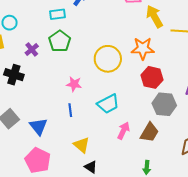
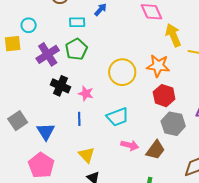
purple cross: (32, 49) -> (48, 54), size x1.6
black cross: (14, 75) -> (60, 86), moved
pink arrow: (123, 131) -> (130, 145), turned 72

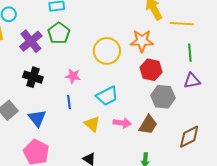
black cross: (60, 86) -> (33, 77), moved
yellow triangle: (87, 155) -> (92, 124), moved

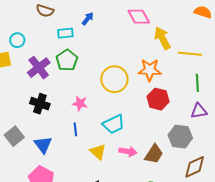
gray hexagon: (163, 97) -> (180, 137), moved

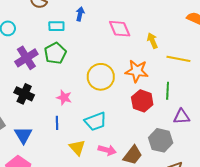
pink diamond: (139, 17) -> (120, 29), moved
blue arrow: (88, 19) -> (80, 14), turned -32
yellow arrow: (162, 38) -> (152, 41), size x0.7
green line: (197, 83) -> (168, 91), moved

